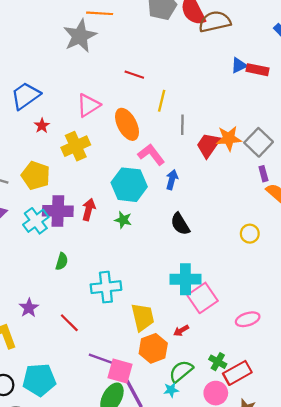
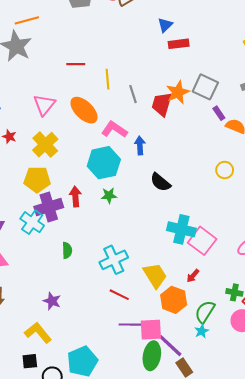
red rectangle: (257, 70) -> (179, 44), moved
yellow pentagon: (36, 175) -> (37, 179), moved
cyan cross: (185, 279) -> (181, 229), turned 32
red line: (69, 323) -> (119, 295), moved

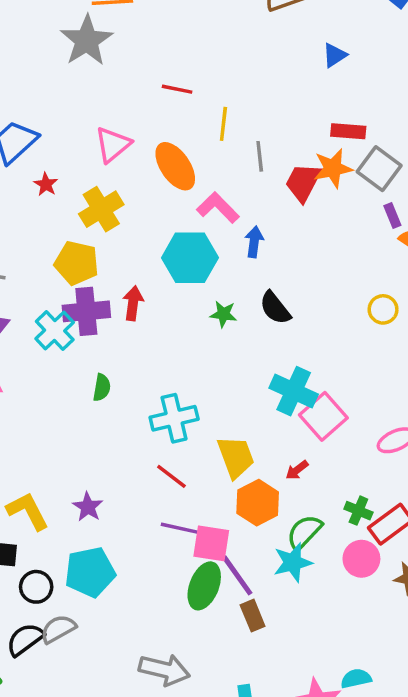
red rectangle: (179, 44) -> (348, 131), moved
green star: (109, 195) -> (223, 314), moved
purple star: (52, 301) -> (88, 507), moved
cyan star: (202, 331) -> (293, 562), size x1.6

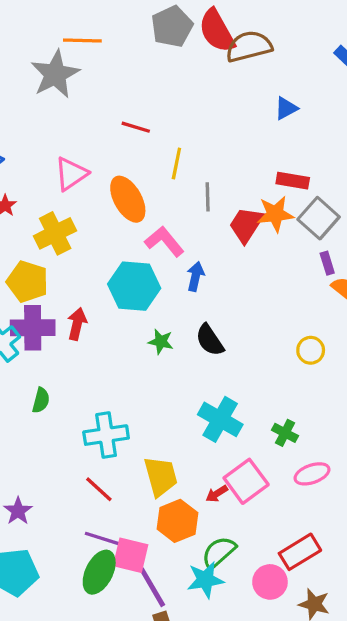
pink square: (323, 416) -> (246, 481), moved
green cross: (358, 511) -> (285, 433), moved
green ellipse: (204, 586) -> (99, 572), moved

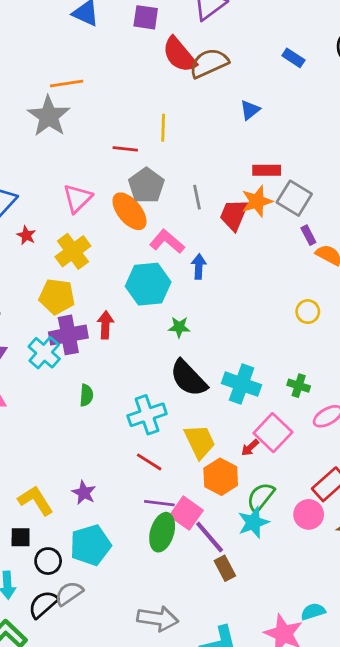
gray pentagon: (172, 26) -> (146, 185), moved
yellow line: (176, 163) -> (163, 128), moved
black semicircle: (210, 340) -> (188, 378), moved, size x1.4
pink square: (131, 555) -> (186, 513), turned 32

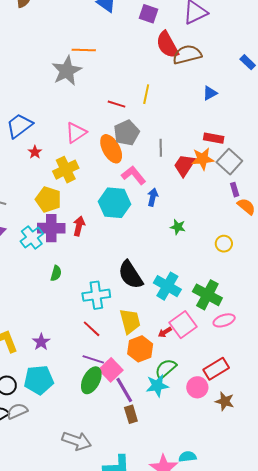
green star: (179, 327) -> (178, 227), moved
green cross: (299, 386) -> (207, 295), size x1.8

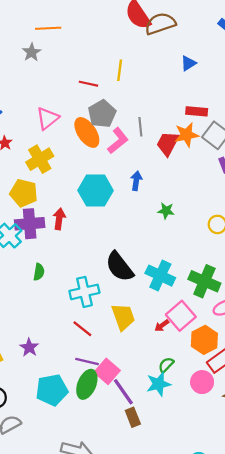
gray star: (67, 71) -> (32, 52), size x0.6
pink L-shape: (134, 175) -> (118, 141), moved, turned 95
orange hexagon: (140, 349) -> (204, 340), moved
green semicircle: (166, 369) -> (166, 365), size x0.7
cyan pentagon: (39, 380) -> (52, 390), moved

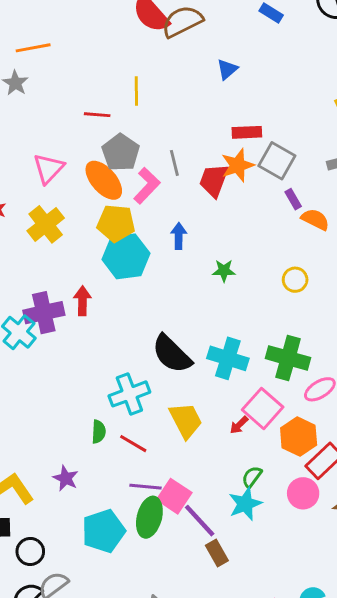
yellow pentagon: (24, 193) -> (116, 223), moved
green semicircle: (39, 272) -> (99, 432), moved

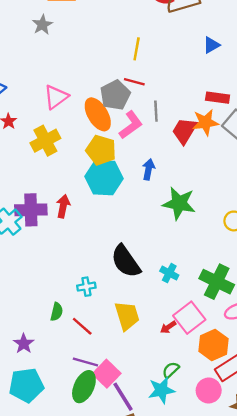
red line: (97, 115) -> (134, 82), moved
green star: (224, 271) -> (179, 203), size x1.8
cyan cross: (228, 358) -> (169, 273), size x0.6
cyan cross: (129, 394) -> (86, 287), size x0.6
cyan pentagon: (104, 531) -> (26, 385), moved

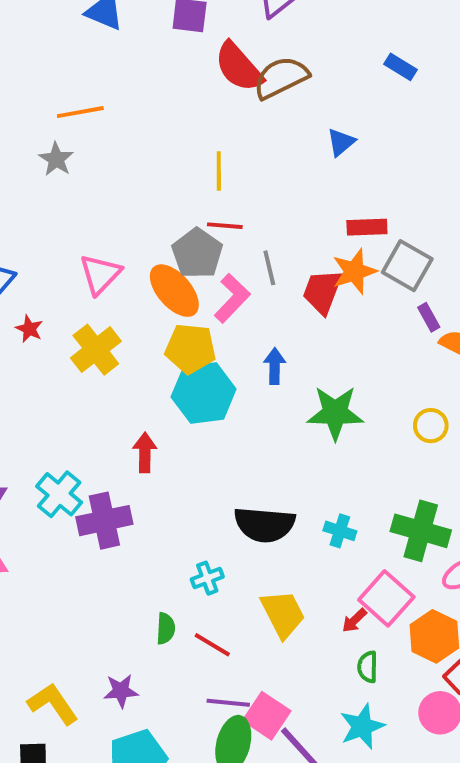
purple cross: (31, 210) -> (104, 521), moved
black semicircle: (126, 261) -> (264, 525), turned -40
purple star: (24, 344) -> (121, 691), turned -30
green semicircle: (171, 370) -> (368, 667), moved, turned -36

